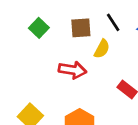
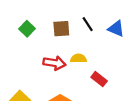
yellow semicircle: (102, 49) -> (78, 58), moved, turned -119

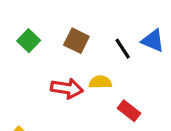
black line: (88, 24) -> (123, 49), moved
brown square: (61, 29) -> (76, 41), turned 30

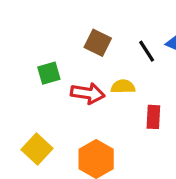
green square: (29, 41) -> (49, 73), moved, turned 30
red rectangle: (129, 111) -> (153, 117), turned 55

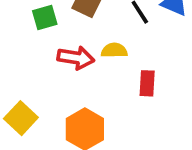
green square: (49, 73) -> (45, 18), moved

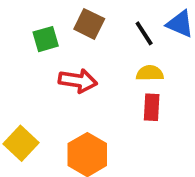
yellow semicircle: (114, 50) -> (150, 73), moved

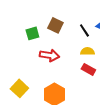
red rectangle: (152, 107) -> (88, 69), turned -64

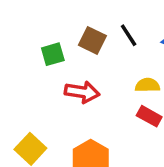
black line: (84, 30) -> (129, 35), moved

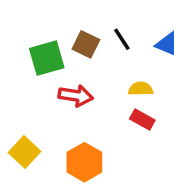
green square: (53, 54) -> (47, 58), size x1.5

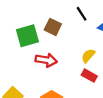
black line: (122, 39) -> (82, 14), moved
yellow semicircle: (141, 89) -> (88, 56), turned -48

